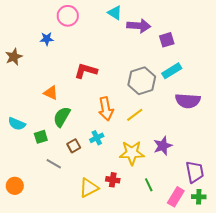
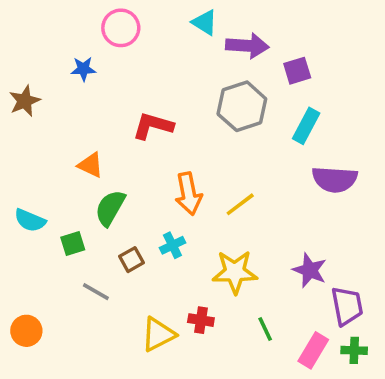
cyan rectangle: (172, 71) -> (306, 126), turned -30
gray hexagon: (142, 81) -> (242, 106), moved
purple star: (163, 146) -> (310, 270), moved, turned -30

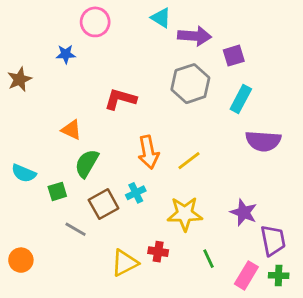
brown square: (131, 260) -> (104, 204), size x1.5

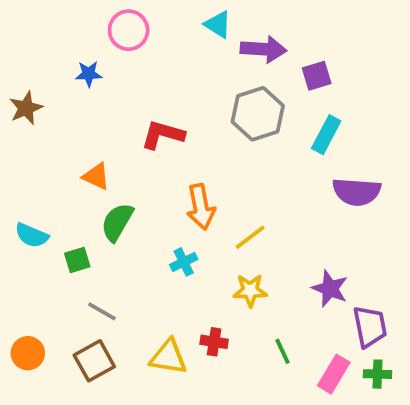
yellow line: (189, 161) -> (250, 237), moved
brown square: (104, 204) -> (94, 361), moved
yellow star: (185, 214) -> (250, 290), size x0.7
yellow triangle: (125, 263) -> (168, 357), turned 36

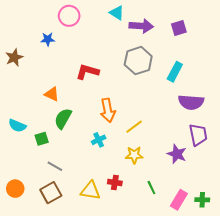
purple square: (317, 76) -> (179, 28), moved
purple trapezoid: (370, 327) -> (198, 135), moved

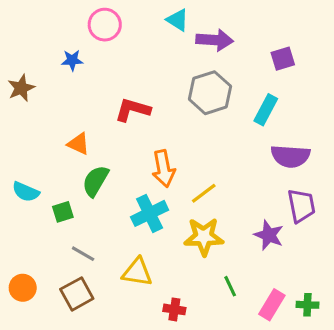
purple square: (179, 28) -> (283, 59), moved
cyan cross: (99, 140) -> (150, 213), size x1.6
yellow star: (134, 155) -> (204, 237), size x1.4
red cross: (115, 182) -> (174, 309), moved
yellow triangle: (90, 191) -> (137, 272), moved

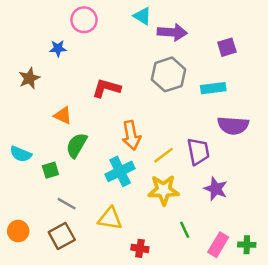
brown star: (21, 88) -> (29, 78), moved
cyan rectangle: (266, 110) -> (213, 88), turned 55
purple trapezoid: (301, 206) -> (198, 152), moved

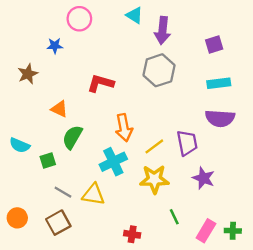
purple arrow: (172, 32) -> (163, 30), turned 92
cyan rectangle: (213, 88) -> (219, 83), moved
yellow triangle: (110, 219) -> (93, 194), moved

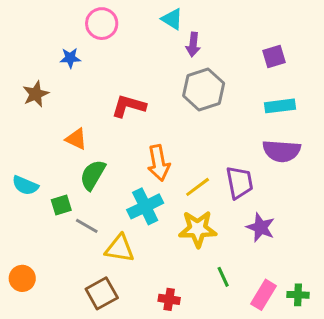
purple arrow: (163, 30) -> (193, 45), moved, size x0.7
gray line: (63, 192) -> (87, 226), moved
brown square: (58, 223) -> (102, 293), moved

